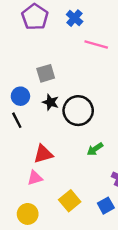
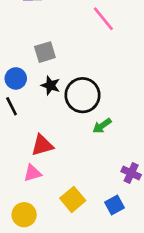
pink line: (96, 44) -> (103, 19), turned 35
green arrow: (95, 149) -> (102, 126), moved

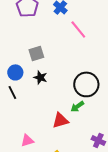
black circle: (82, 95) -> (86, 84), moved
red triangle: (42, 145) -> (60, 120), moved

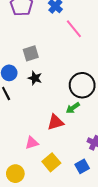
pink triangle: (27, 140) -> (32, 143), moved

